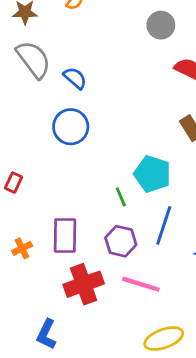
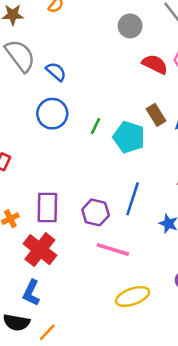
cyan pentagon: (152, 174) -> (129, 137), moved
green line: (121, 197) -> (96, 126), moved, turned 49
red cross: (84, 284) -> (40, 250), moved, turned -32

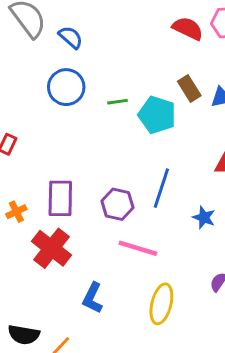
green line: (96, 126) -> (117, 102), turned 56
blue L-shape: (31, 293) -> (93, 298), moved
yellow ellipse: (133, 296) -> (161, 304), turned -56

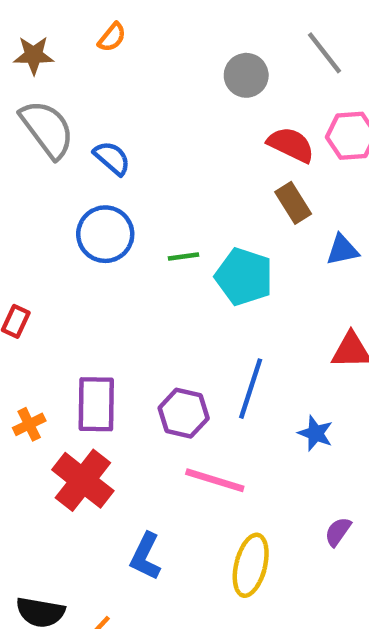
brown rectangle: (189, 89) -> (293, 203), moved

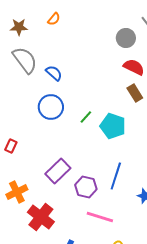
gray circle: (246, 75) -> (126, 38), moved
green line: (184, 257) -> (86, 117), turned -40
purple rectangle: (96, 404) -> (58, 171), moved, turned 45
orange cross: (29, 424) -> (17, 192), size x1.5

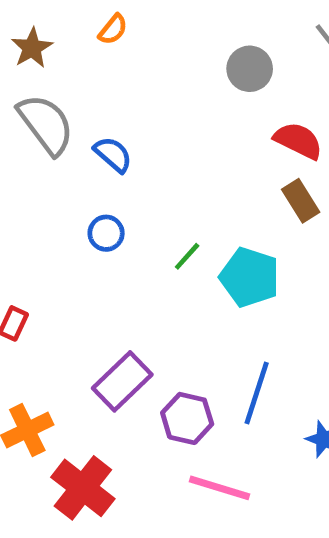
brown star: (19, 27) -> (32, 48), turned -30
gray circle: (126, 38) -> (250, 69), moved
blue circle: (51, 107) -> (106, 233), size x0.6

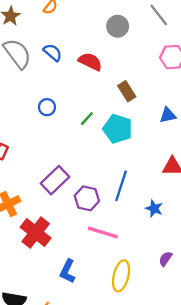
red semicircle: (298, 141) -> (90, 62), moved
blue semicircle: (113, 154) -> (53, 52), moved
brown rectangle: (301, 201) -> (127, 91), moved

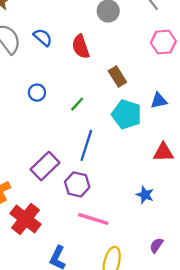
red semicircle: (90, 62) -> (81, 47), turned -135
cyan pentagon: (118, 129) -> (127, 114), moved
blue line: (121, 186) -> (86, 145), moved

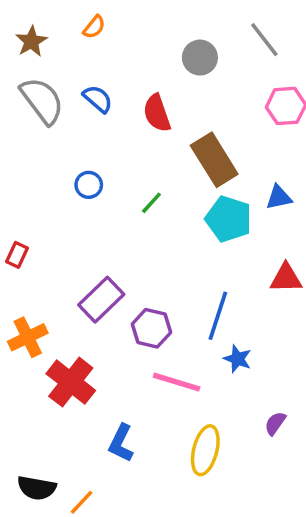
brown rectangle: (117, 76) -> (214, 160), size x1.6
blue line: (86, 145) -> (218, 316), moved
blue star: (145, 195) -> (238, 359), moved

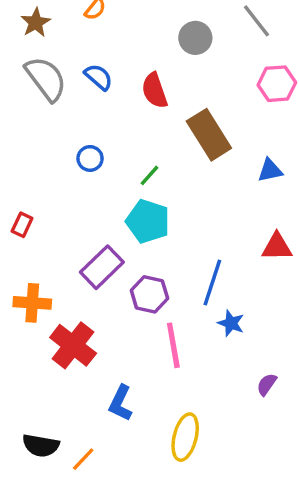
cyan pentagon: (229, 219) -> (148, 221), moved
orange cross: (28, 337) -> (32, 303), turned 30
pink line: (177, 382) -> (173, 345), turned 63
yellow ellipse: (205, 450) -> (185, 437), moved

